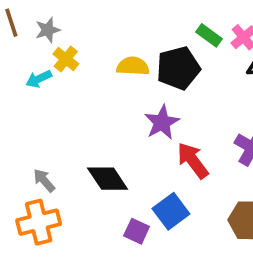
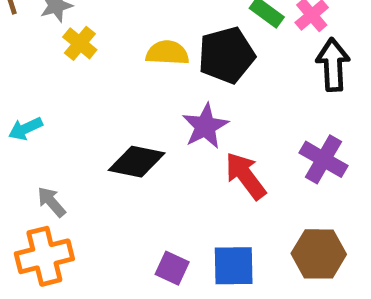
cyan arrow: (39, 79) -> (25, 129), moved
black diamond: (108, 179) -> (137, 162), moved, turned -45
blue square: (171, 211) -> (234, 266), moved, turned 36

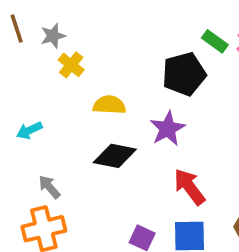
yellow semicircle: (167, 53) -> (109, 105), moved
red arrow: (245, 176) -> (189, 187), moved

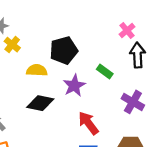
green rectangle: (215, 41) -> (105, 71), moved
black pentagon: (184, 74) -> (64, 50), moved

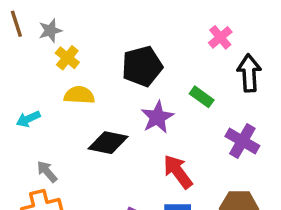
pink cross: (127, 30) -> (220, 37), moved
yellow semicircle: (37, 70) -> (79, 95), moved

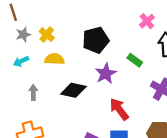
gray star: (50, 31) -> (23, 35), moved
cyan arrow: (28, 119) -> (21, 61), moved
gray arrow: (47, 172) -> (33, 92), moved, turned 40

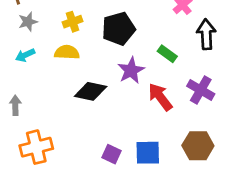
yellow cross: (47, 35) -> (72, 22), moved, turned 32
gray arrow: (33, 92) -> (15, 105), moved
red arrow: (119, 109) -> (160, 97), moved

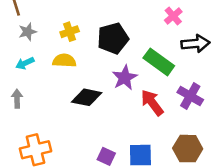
black arrow: (206, 34) -> (196, 44), turned 88
green rectangle: (167, 54) -> (159, 62), size x1.6
gray arrow: (15, 105) -> (17, 99), moved

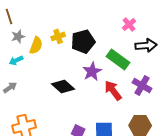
yellow cross: (70, 32) -> (58, 36), moved
yellow semicircle: (64, 61) -> (36, 45), moved, turned 108
black diamond: (87, 97) -> (63, 86), turned 30
gray arrow: (17, 99) -> (10, 87), turned 56

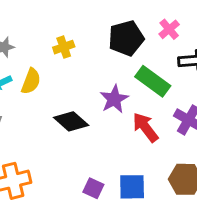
black pentagon: (83, 41) -> (126, 38), moved
yellow semicircle: (36, 45) -> (31, 81), moved

